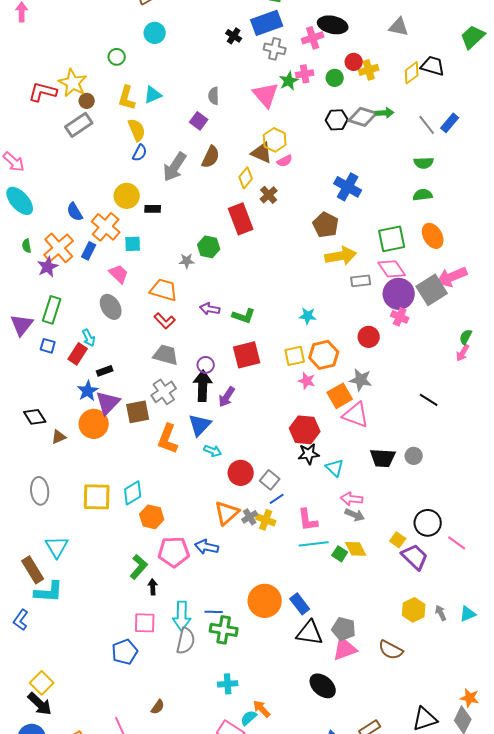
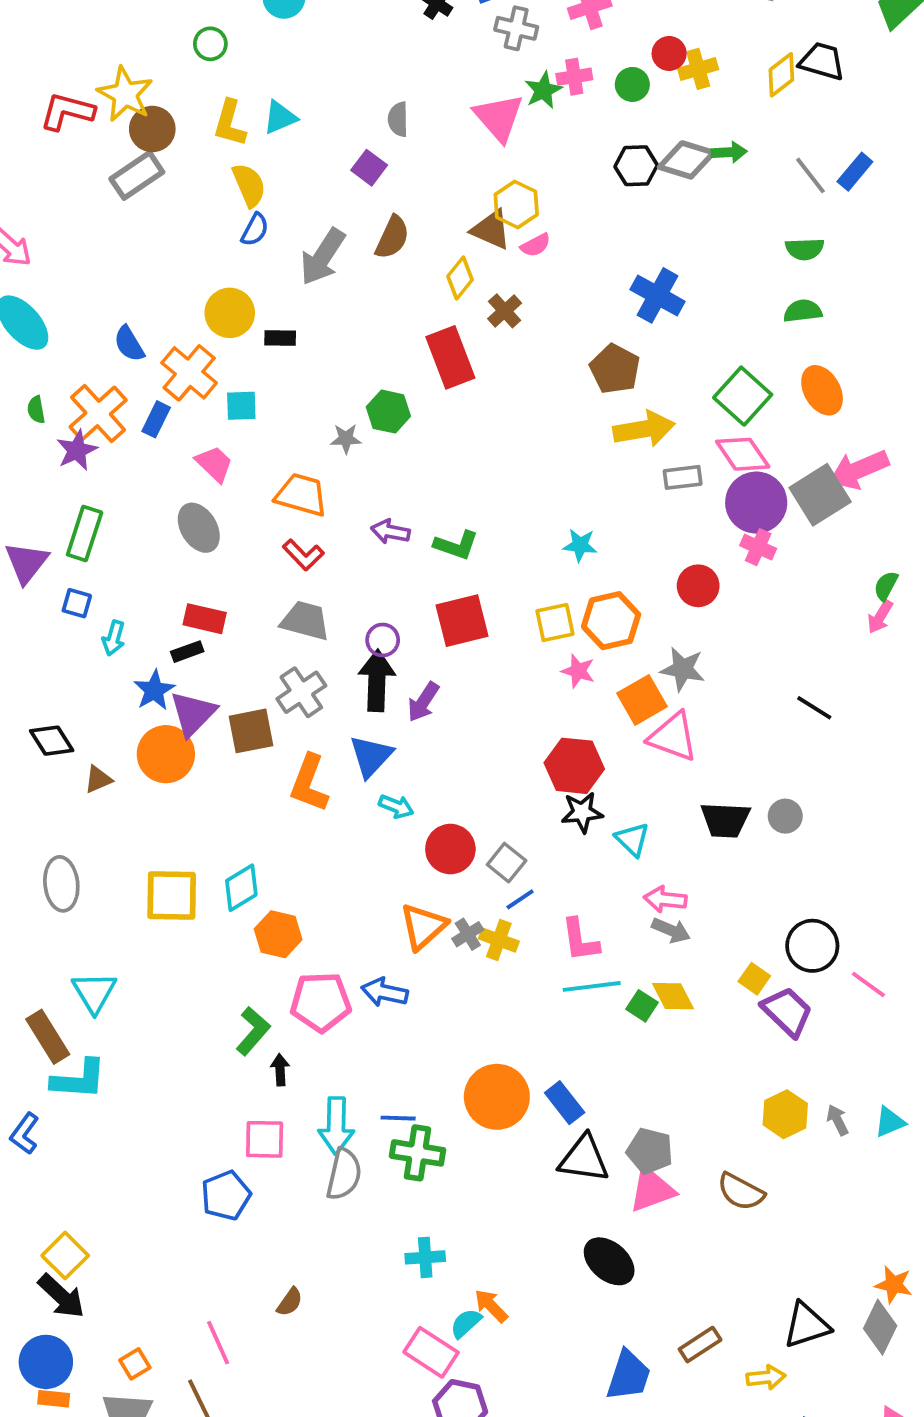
brown circle: (87, 101) -> (152, 129), size x1.5
green square: (392, 239) -> (743, 396), turned -36
cyan arrow: (89, 338) -> (114, 638), moved, turned 42
red rectangle: (78, 354) -> (205, 619), moved, turned 70

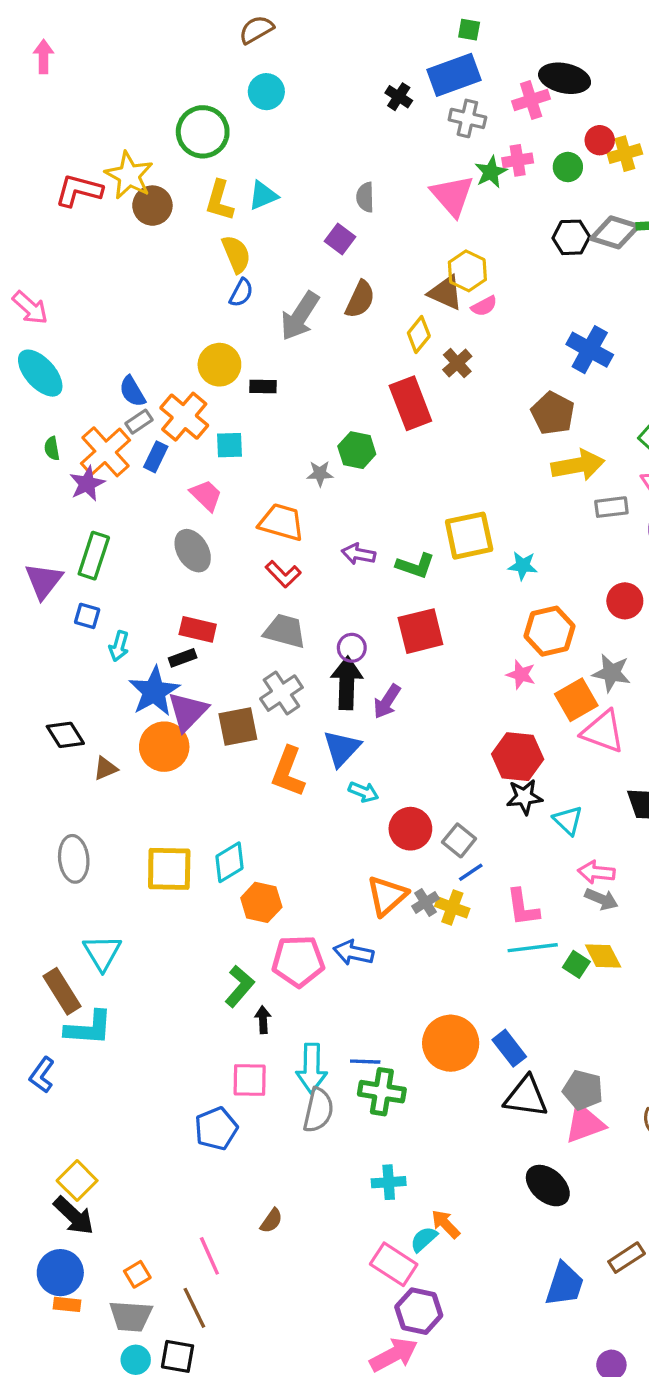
green circle: (210, 44) -> (203, 132), size x1.8
gray rectangle: (137, 175) -> (139, 422), moved, size x0.6
yellow square: (555, 623) -> (469, 536), moved, size x1.4
blue star: (154, 690) -> (154, 691), size x1.4

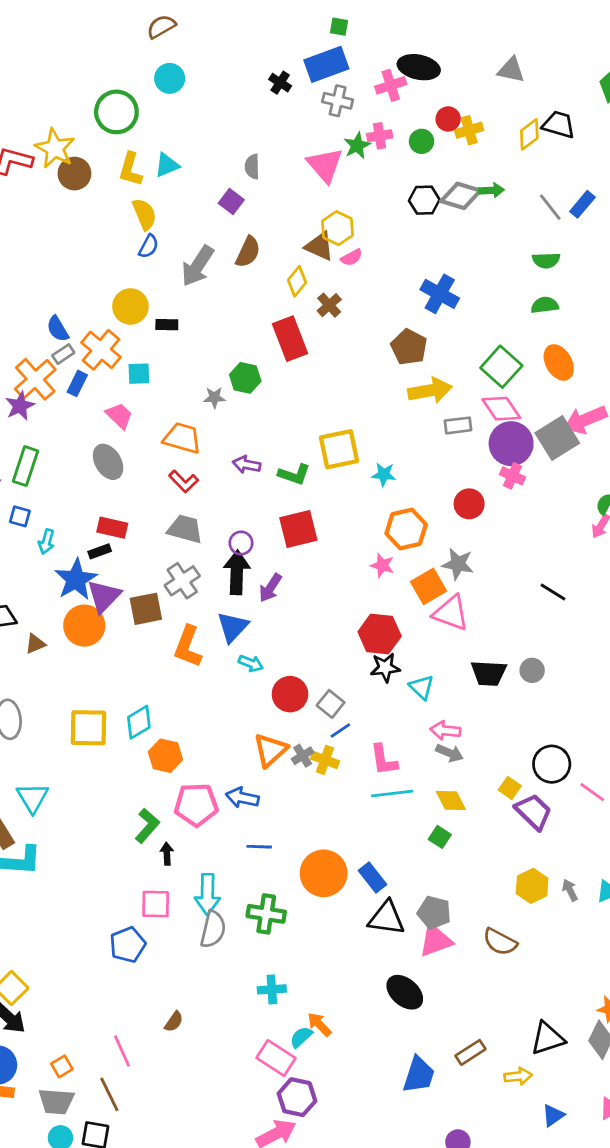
green square: (576, 964) -> (440, 837), moved
blue line: (365, 1062) -> (259, 847), moved

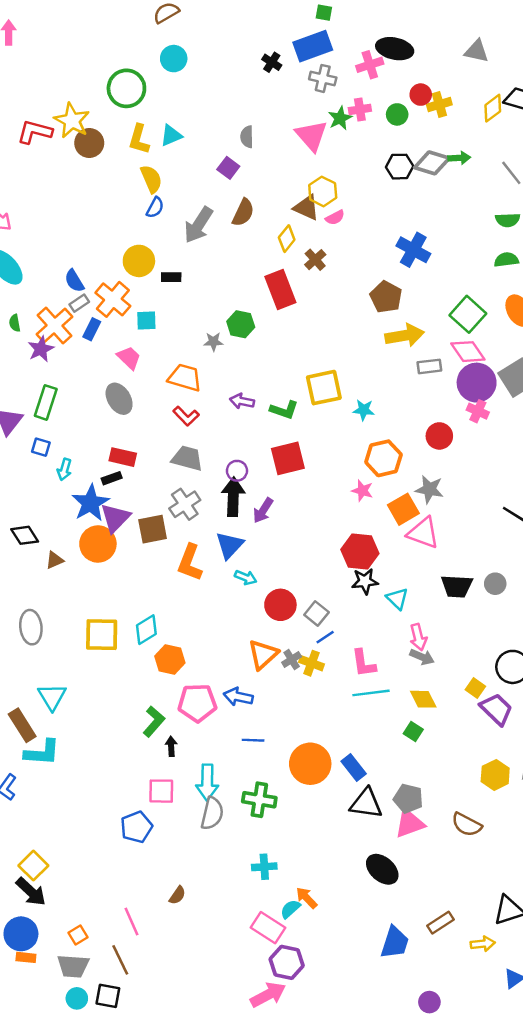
pink arrow: (445, 731) -> (418, 637), turned -110

